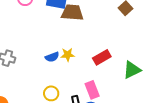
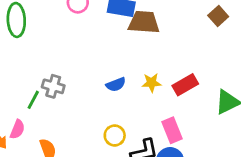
yellow star: (68, 55) -> (151, 83), moved

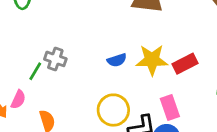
yellow star: (151, 83) -> (152, 60), size x1.6
yellow circle: (115, 135) -> (113, 110), size x1.5

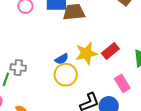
pink rectangle: (170, 108) -> (122, 83), moved
yellow circle: (113, 110) -> (66, 75), moved

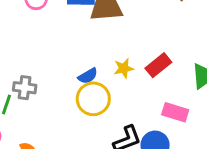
yellow star: (86, 53) -> (124, 68), size x0.6
pink rectangle: (122, 83) -> (175, 112), turned -42

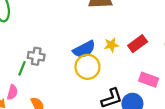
blue semicircle: (88, 76) -> (84, 49), size x1.5

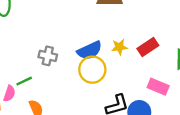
gray cross: (36, 56) -> (48, 56), moved
green line: (22, 68) -> (24, 81), moved, turned 40

